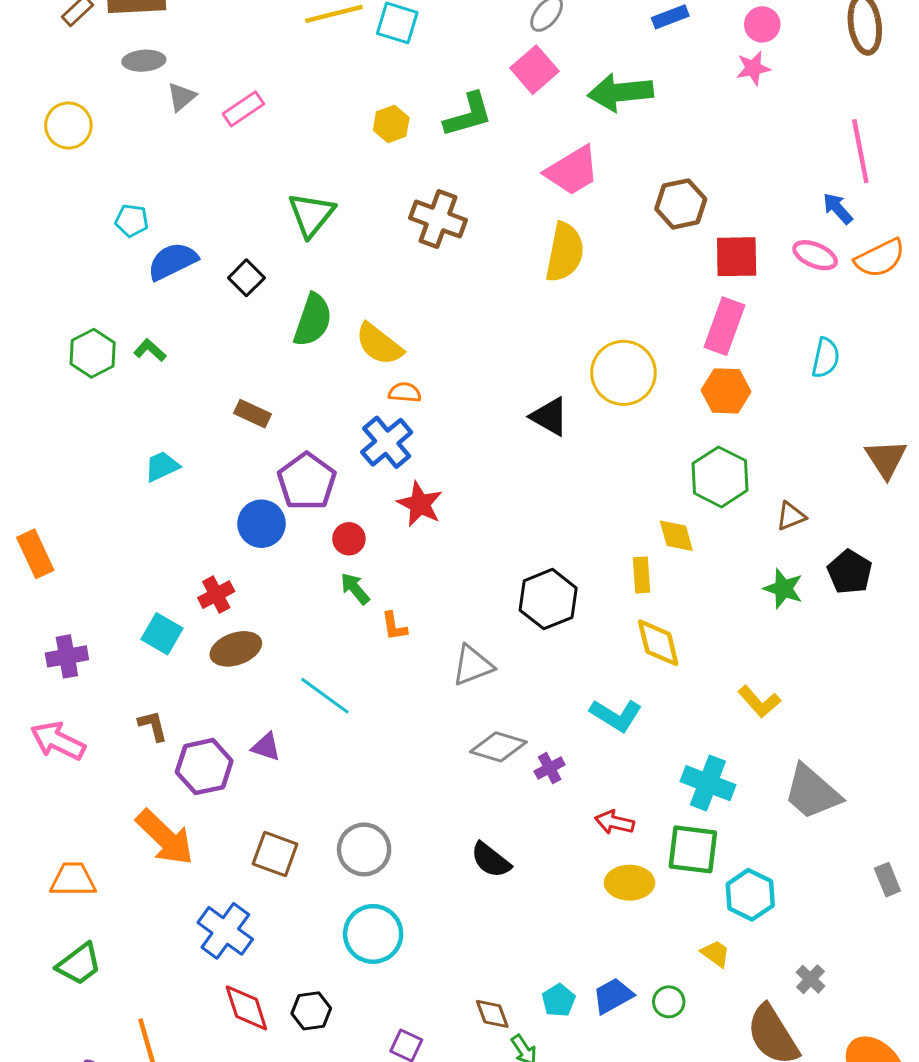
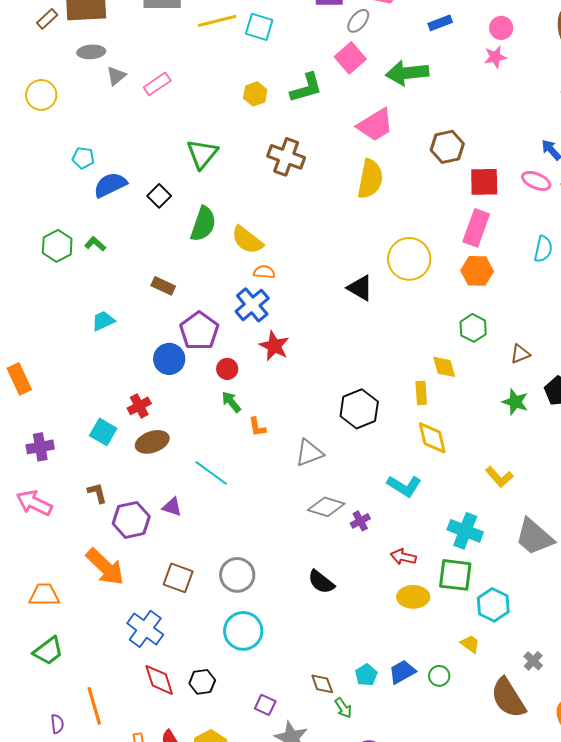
green hexagon: (720, 477) -> (473, 328), size x0.7

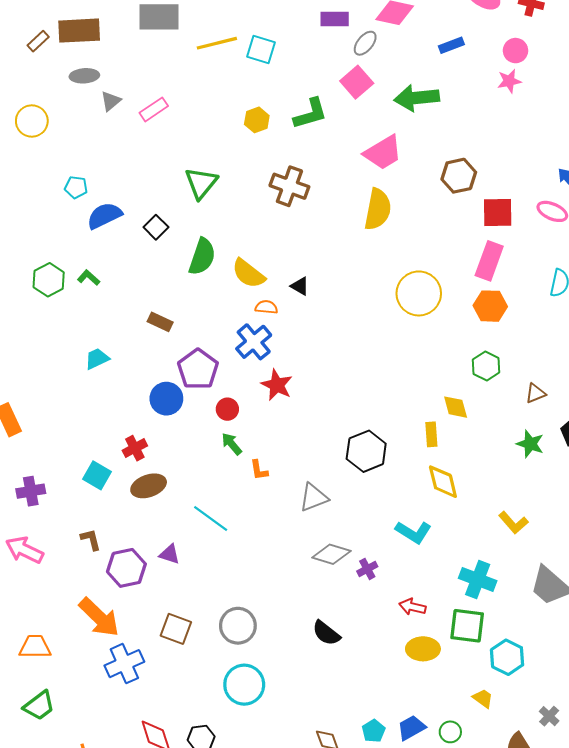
black triangle: (360, 288) -> (300, 286), moved, size x0.7
blue cross: (145, 629) -> (124, 664), moved, turned 30

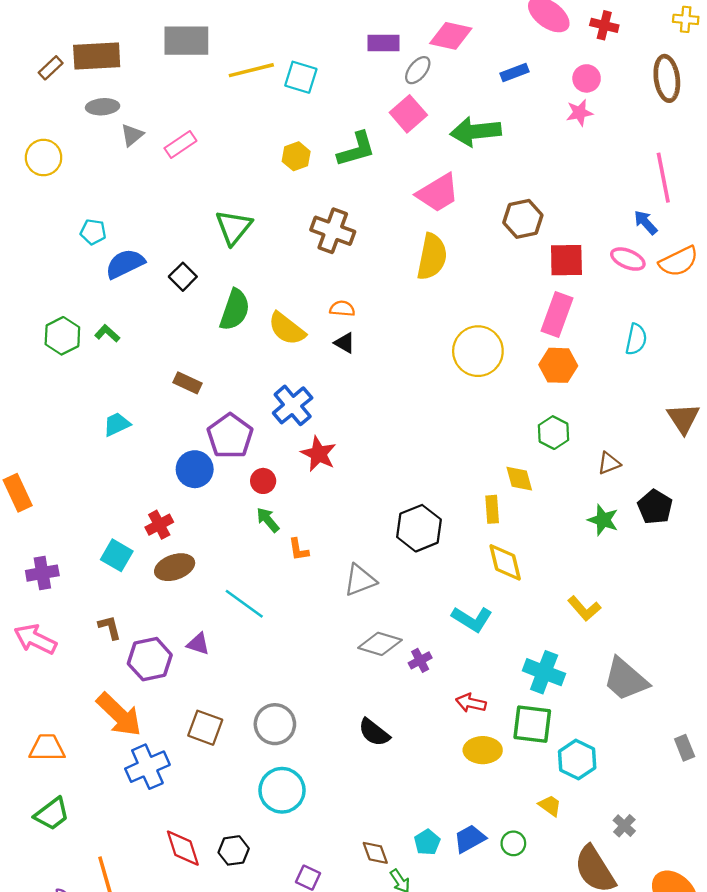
orange semicircle: (266, 307) -> (342, 309), moved

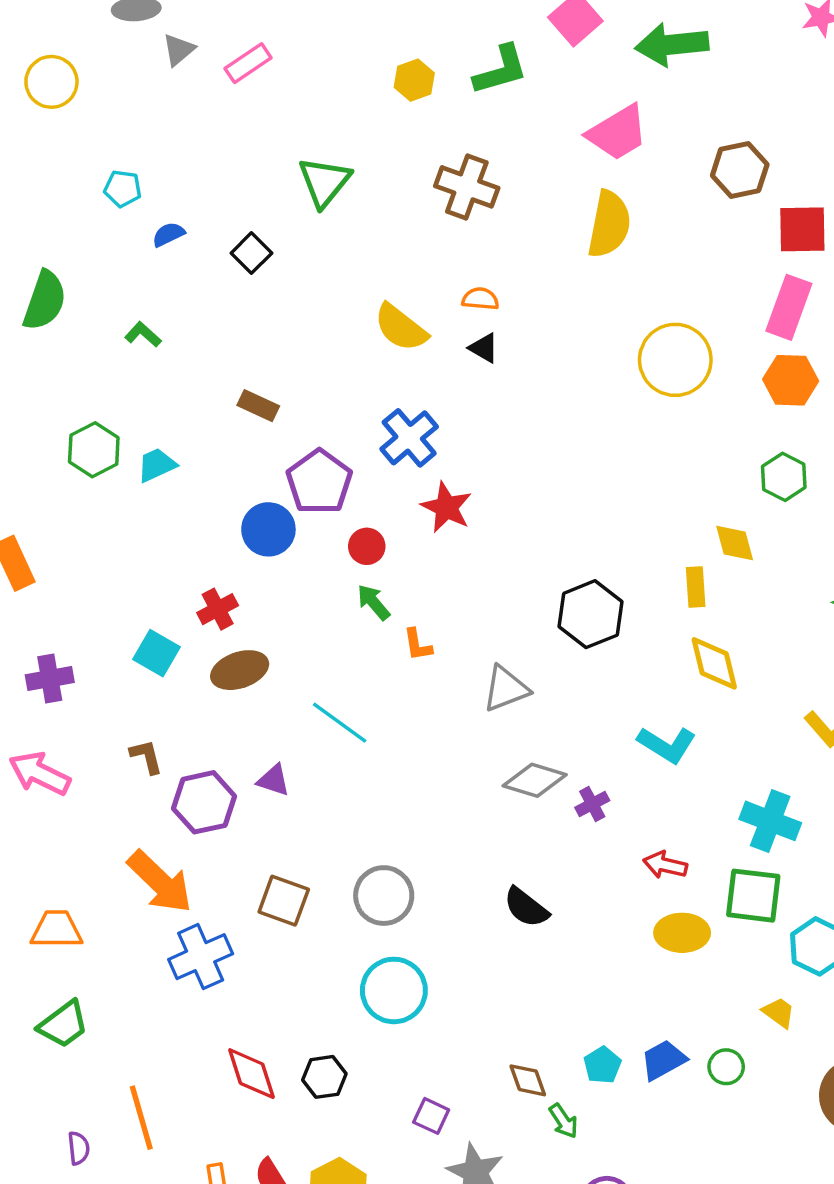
blue semicircle: (125, 264) -> (168, 234), size x0.6
green semicircle: (235, 310) -> (45, 301), moved
green hexagon: (62, 336) -> (94, 450), moved

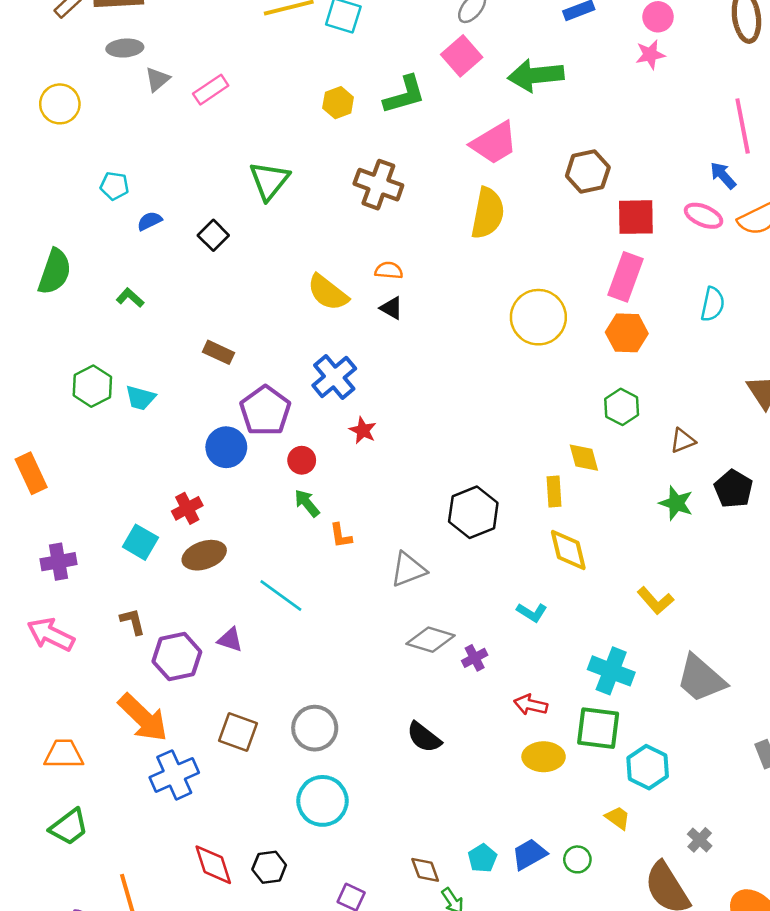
cyan trapezoid: (157, 465) -> (140, 398), turned -140
red star: (446, 507) -> (363, 430), size x0.7
cyan L-shape: (667, 745) -> (532, 612), size x0.7

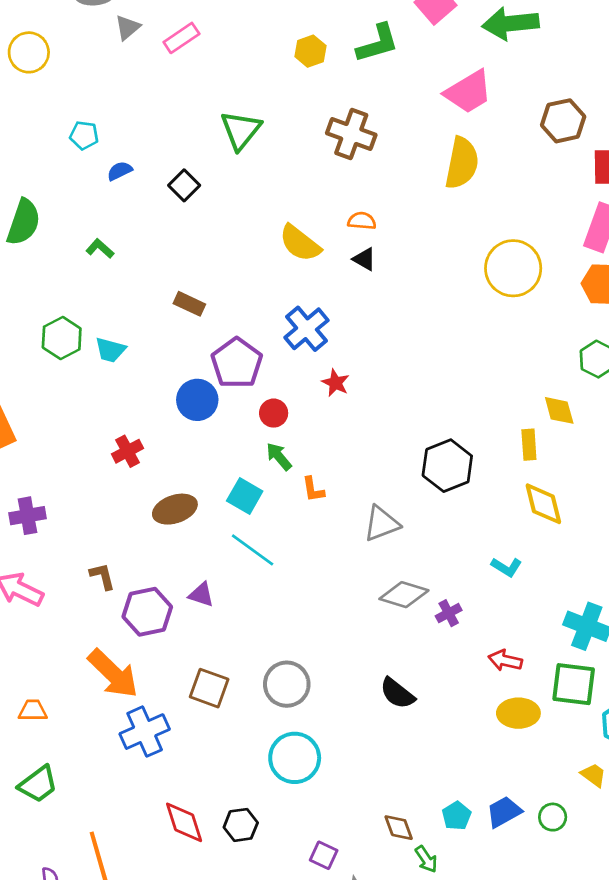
red cross: (187, 508) -> (128, 451), moved
cyan square: (140, 542) -> (245, 496), moved
orange trapezoid: (64, 754) -> (33, 710), size x0.7

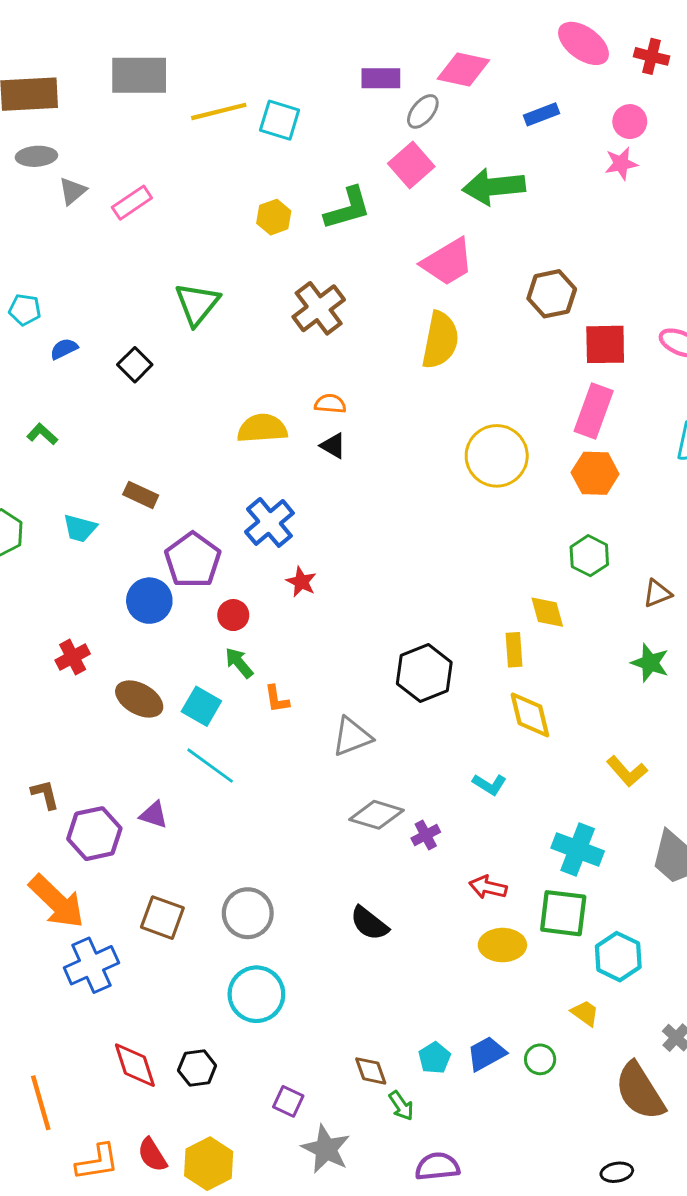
brown cross: (351, 134) -> (319, 308), turned 33
yellow semicircle: (300, 243) -> (262, 428), turned 138
cyan trapezoid: (110, 350) -> (80, 528), moved
brown ellipse: (175, 509) -> (139, 699), moved, turned 48

